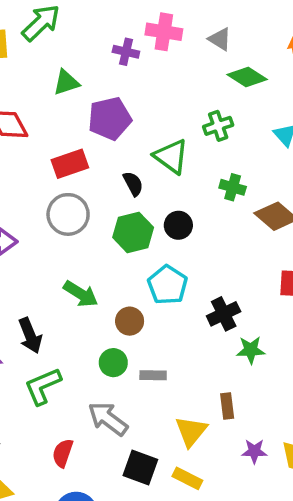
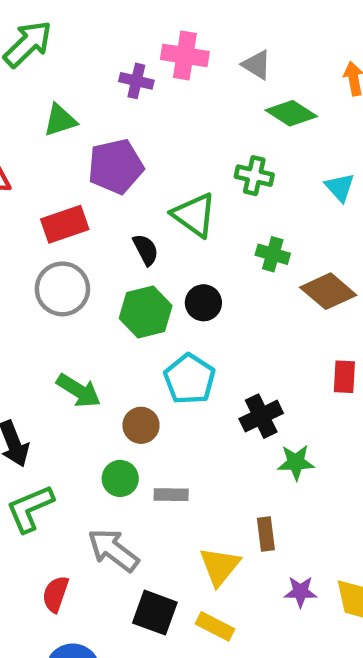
green cross: (218, 126) -> (254, 176), turned 32

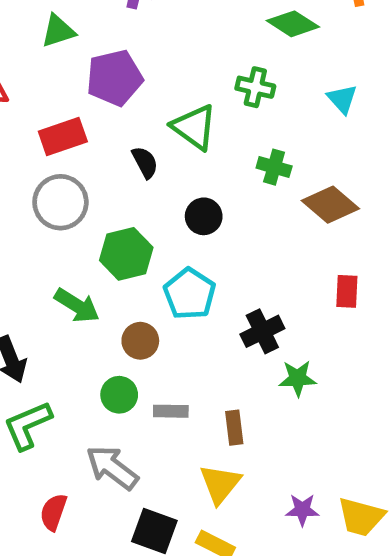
green hexagon: (146, 312) -> (126, 254), moved
brown rectangle: (266, 534) -> (234, 428), moved

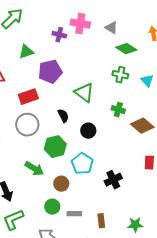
green cross: (255, 87) -> (120, 75), moved
black semicircle: (145, 162) -> (63, 116), moved
green star: (298, 378) -> (135, 225), moved

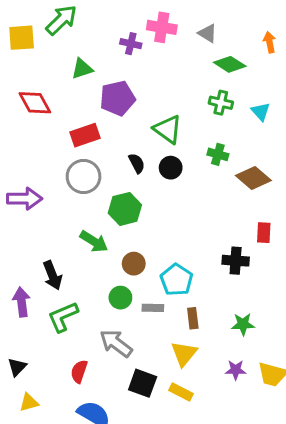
black circle: (88, 131) -> (171, 168), moved
cyan pentagon: (82, 164) -> (177, 280), moved
black cross: (113, 180) -> (236, 261), moved, turned 30

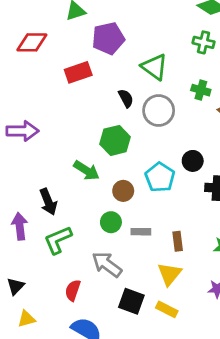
red diamond: (35, 103) -> (32, 42), turned -60
black circle: (171, 168) -> (193, 161), moved
gray circle: (84, 177) -> (159, 111), moved
cyan pentagon: (177, 280) -> (160, 177), moved

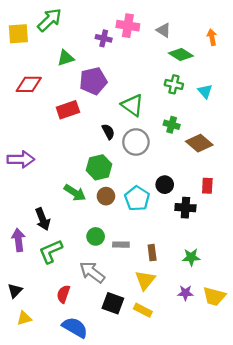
brown circle: (123, 191) -> (106, 196), moved

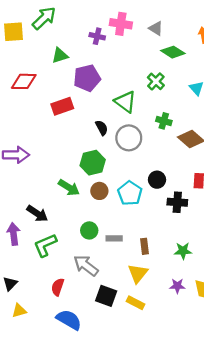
green cross: (174, 84) -> (156, 81), moved, turned 30
black arrow: (43, 219) -> (37, 214), turned -35

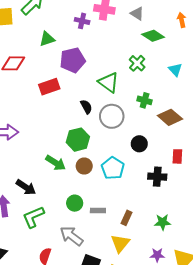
black circle: (157, 180) -> (139, 144), moved
brown rectangle: (145, 246) -> (127, 218), turned 32

